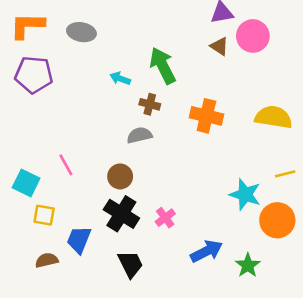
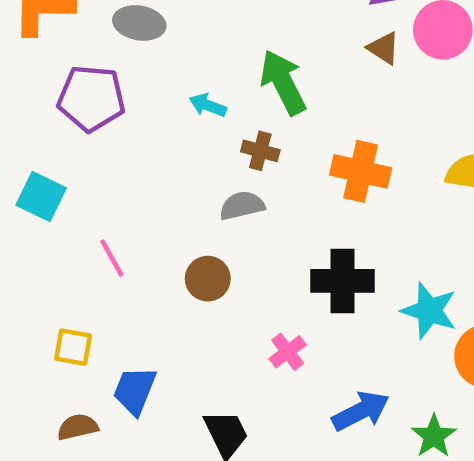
purple pentagon: (34, 75) -> (91, 98), moved
cyan square: (26, 183) -> (41, 196), moved
black cross: (121, 214) -> (342, 281), moved, turned -32

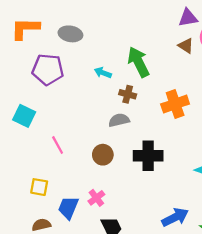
orange cross: (361, 171) -> (175, 104), turned -32
black cross: (342, 281) -> (148, 156), moved
pink cross: (288, 352) -> (96, 198), moved

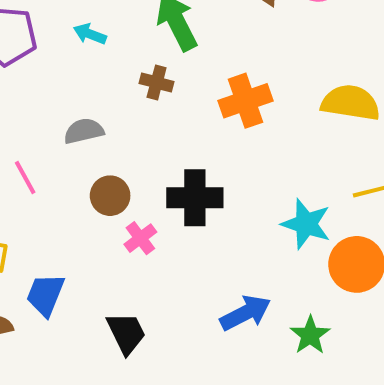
cyan arrow: (103, 73) -> (90, 34), moved
gray semicircle: (119, 120) -> (84, 131), moved
pink cross: (96, 198) -> (140, 238), moved

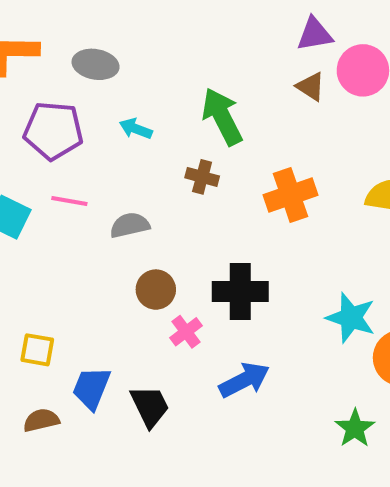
pink line: (25, 178) -> (69, 201), moved, turned -51
blue arrow: (245, 313) -> (244, 380), moved
black trapezoid: (126, 333) -> (150, 406), moved

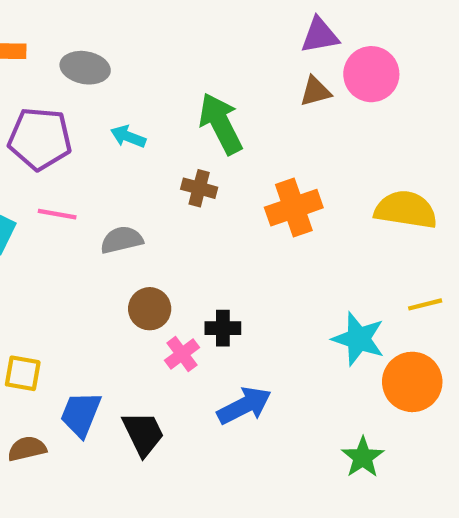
brown triangle: (311, 86) -> (315, 91), turned -48
black cross: (240, 292) -> (223, 328), moved, size x0.6

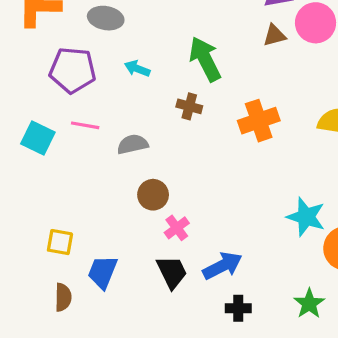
black cross: (223, 328) -> (238, 308), moved
black trapezoid: (143, 434) -> (172, 272), moved
brown semicircle: (27, 449) -> (63, 297), turned 104

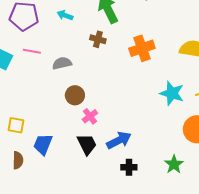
cyan star: (306, 217) -> (172, 93), moved

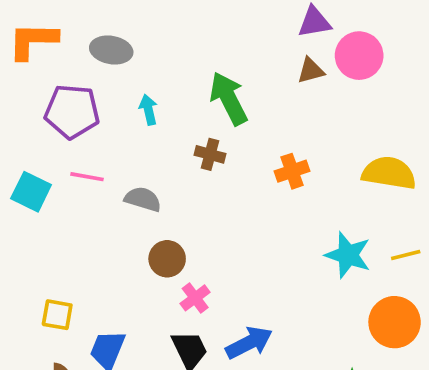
cyan arrow: (65, 15) -> (148, 110), turned 56
orange cross: (142, 48) -> (292, 171), size x0.7
gray semicircle: (62, 63) -> (143, 199), turned 30

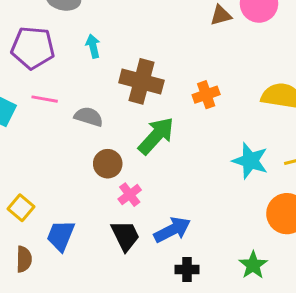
green arrow: (229, 98) -> (156, 136), moved, turned 69
brown cross: (210, 154) -> (141, 81), size x1.8
yellow square: (57, 315) -> (21, 208), turned 30

